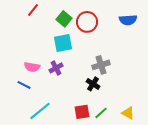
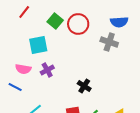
cyan square: (63, 43) -> (38, 45), moved
gray cross: (101, 65) -> (109, 42), moved, turned 36

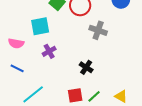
gray cross: (109, 42) -> (98, 30), moved
pink semicircle: (23, 69) -> (16, 43), moved

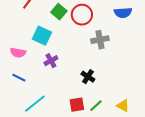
cyan square: (40, 26) -> (42, 36), turned 36
gray cross: (98, 30) -> (100, 40), turned -30

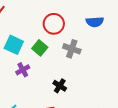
green square: (59, 12) -> (40, 48), moved
gray cross: (100, 40) -> (72, 49), turned 30

